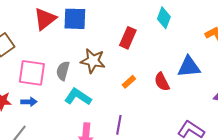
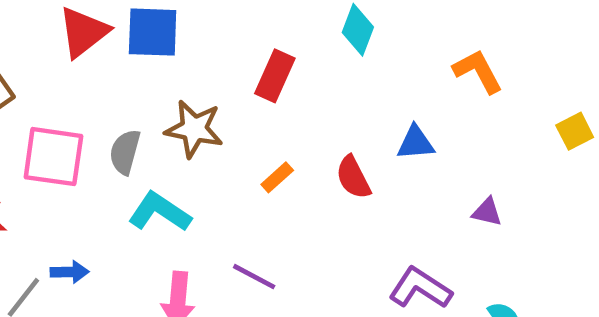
blue triangle: (189, 67) -> (416, 143), size x0.7
blue arrow: (29, 102) -> (70, 272), moved
purple line: (119, 125) -> (254, 277), turned -72

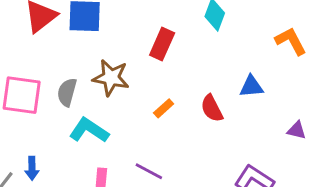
blue arrow: (70, 272) -> (32, 168), turned 90

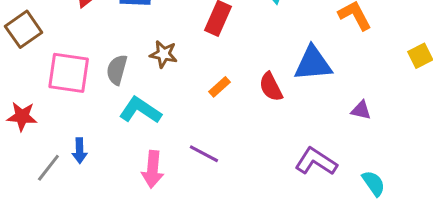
brown star: (111, 78) -> (164, 54), size x0.7
blue triangle: (251, 86) -> (313, 64), size x1.5

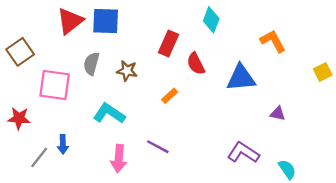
gray semicircle: (117, 70) -> (91, 64), moved
red semicircle: (271, 87) -> (196, 64), moved

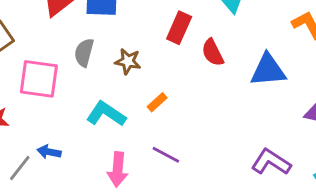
orange rectangle: (170, 96) -> (157, 102), moved
blue arrow: (63, 144) -> (49, 152), turned 102

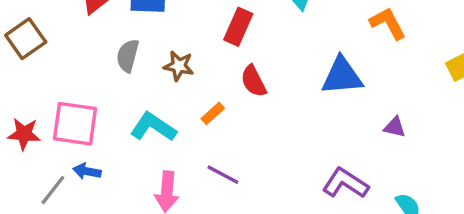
red semicircle: (213, 53) -> (254, 81), moved
pink square: (39, 79) -> (75, 124), moved

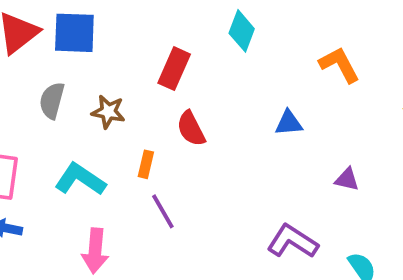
blue triangle: (342, 76) -> (289, 123), size x0.6
orange rectangle: (213, 113) -> (146, 164), turned -35
purple line: (223, 175) -> (163, 211), moved, turned 32

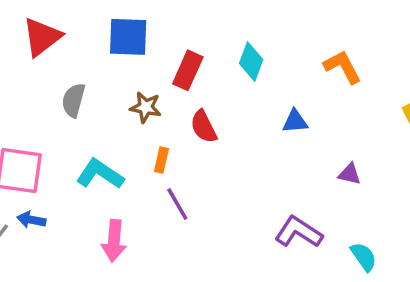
cyan diamond: (242, 31) -> (251, 62), moved
blue square: (74, 33) -> (128, 37), moved
brown star: (108, 112) -> (146, 107), moved

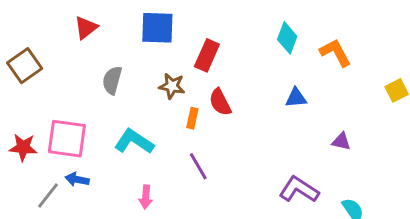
red triangle: (42, 37) -> (86, 28), size x0.7
cyan diamond: (251, 62) -> (287, 38), moved
orange rectangle: (161, 160) -> (192, 118), moved
pink arrow: (114, 241) -> (146, 197), size x0.7

